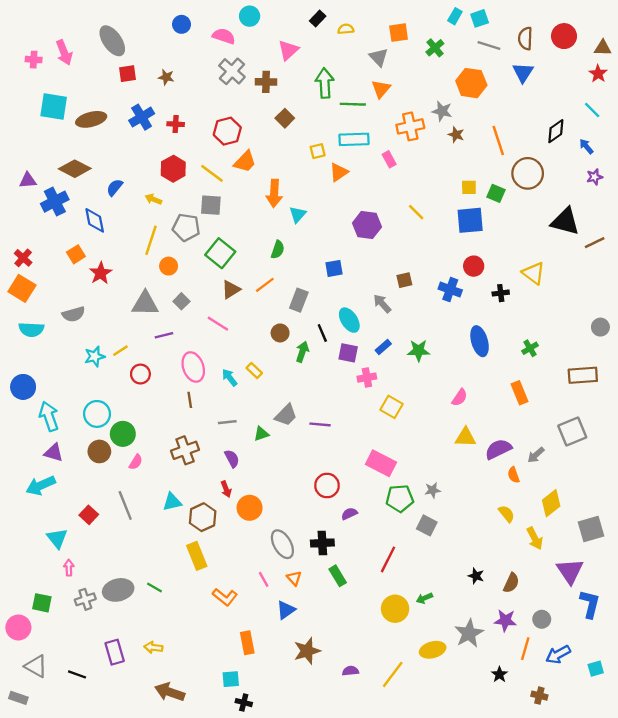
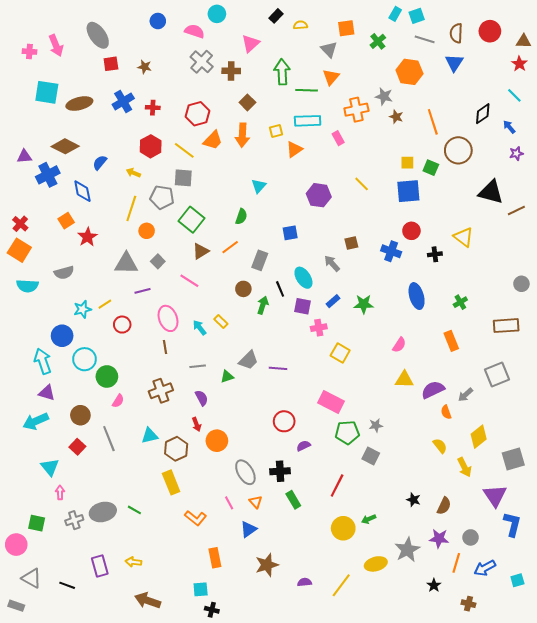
orange arrow: (274, 193) -> (242, 135), moved
blue circle: (23, 387) -> (62, 336), moved
brown circle: (99, 451) -> (80, 415), moved

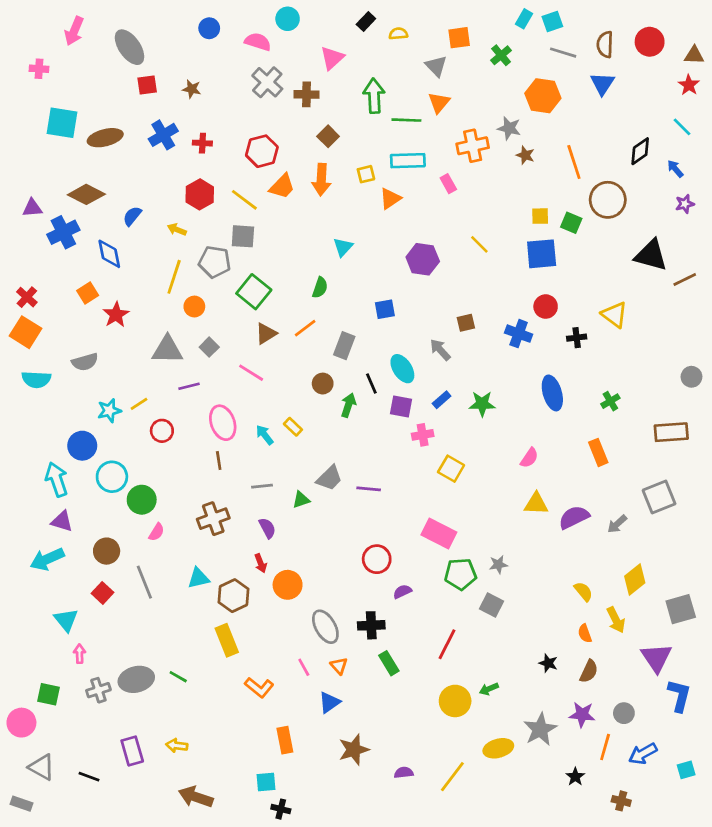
pink arrow: (56, 45) -> (74, 31), moved, turned 45
orange semicircle: (446, 412) -> (585, 633), moved

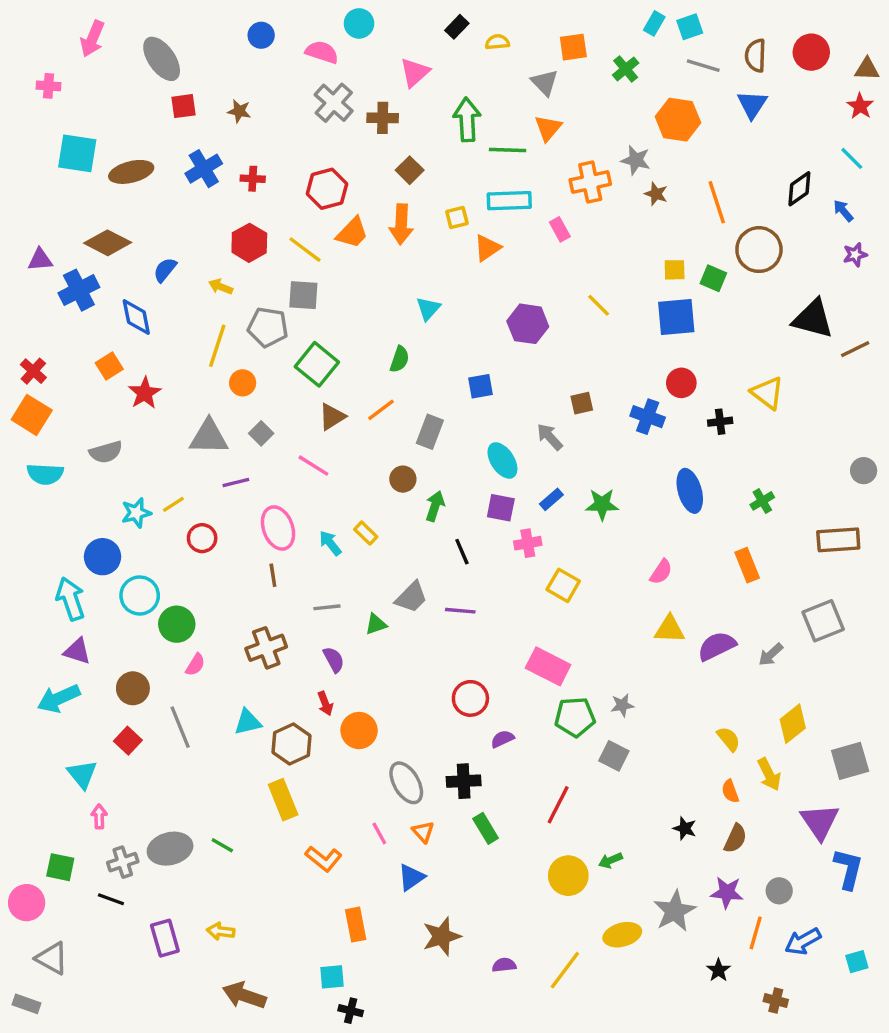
black line: (371, 384) -> (462, 552), moved
black line: (89, 777) -> (111, 899), moved

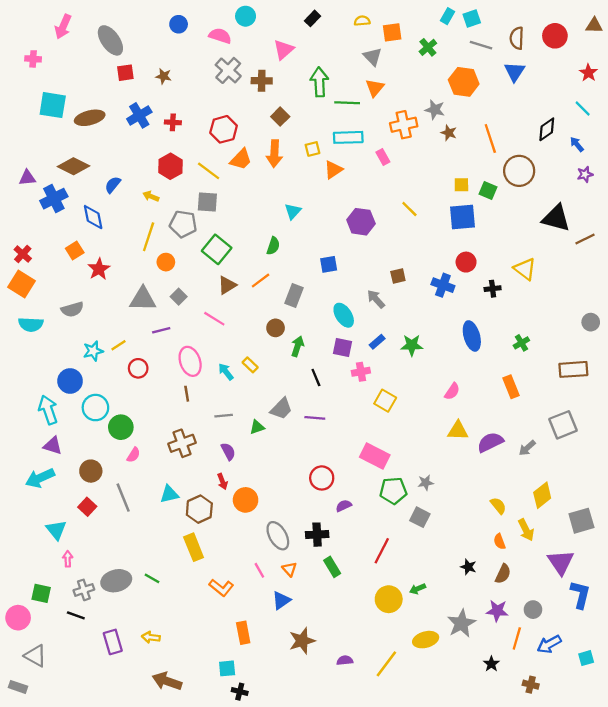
yellow semicircle: (497, 42) -> (362, 21), moved
brown triangle: (867, 69) -> (594, 25), moved

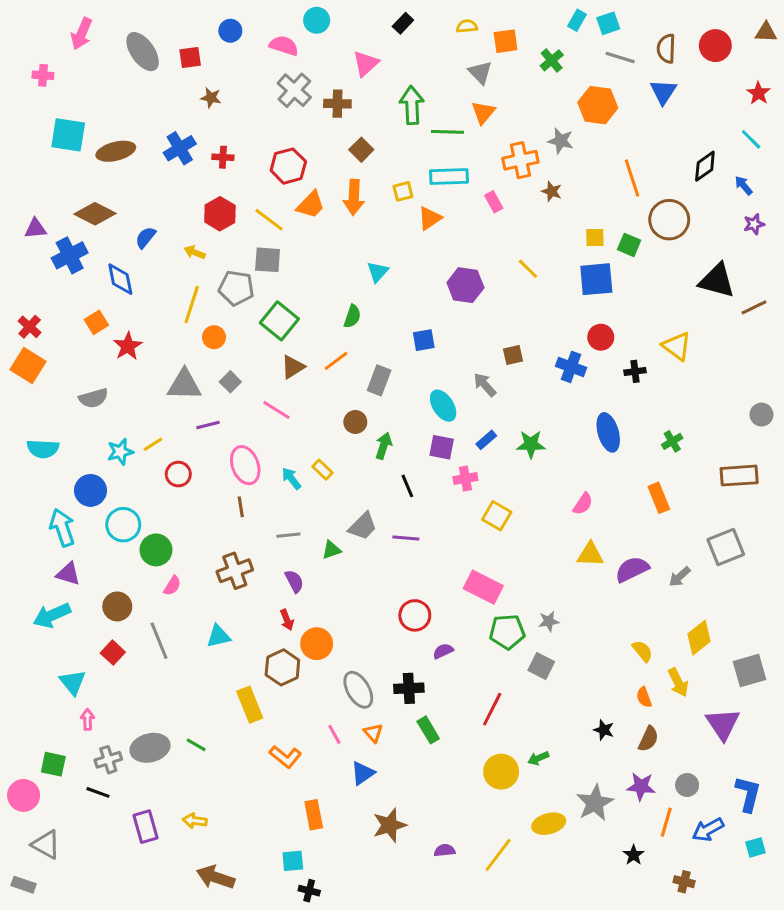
red square: (125, 73) -> (190, 58), moved
brown star: (449, 133) -> (552, 191), moved
cyan semicircle: (31, 324) -> (43, 449), moved
brown hexagon: (199, 509) -> (282, 667), moved
blue L-shape: (580, 595) -> (748, 794), moved

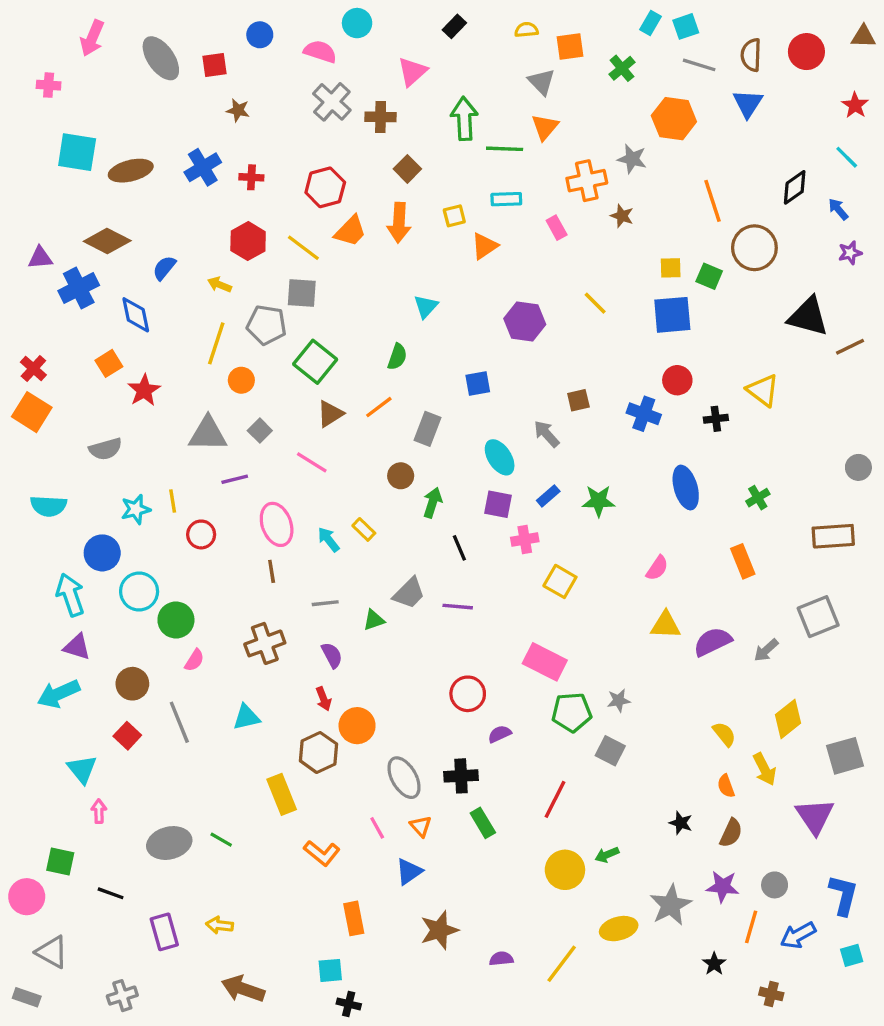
cyan rectangle: (449, 177) -> (506, 199), size x0.7
yellow line: (153, 444) -> (173, 501), turned -66
gray cross: (108, 760) -> (122, 996), moved

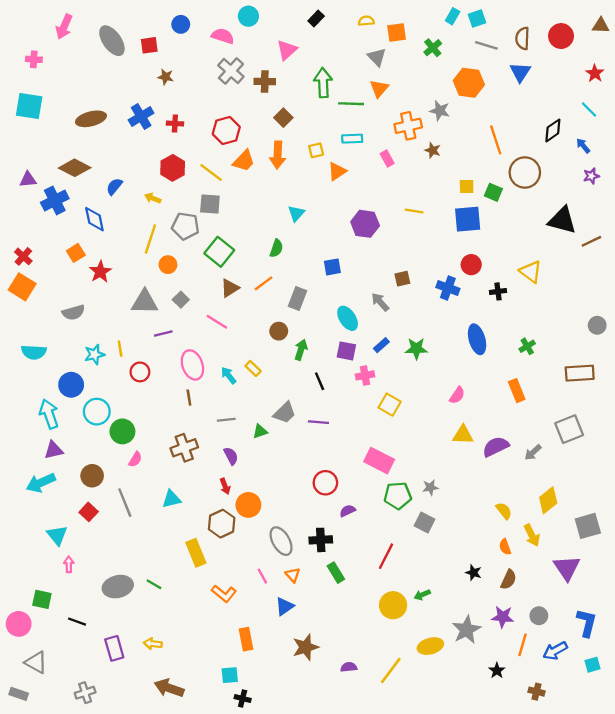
cyan square: (77, 152) -> (29, 106), moved
yellow line: (595, 303) -> (414, 211), turned -36
purple triangle: (77, 647) -> (54, 450), turned -30

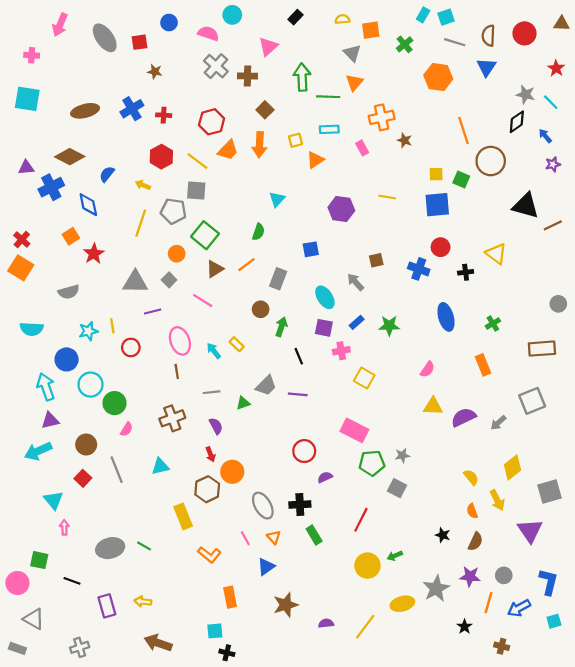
gray star: (440, 111) -> (526, 94), moved
orange circle: (168, 265) -> (177, 254), moved

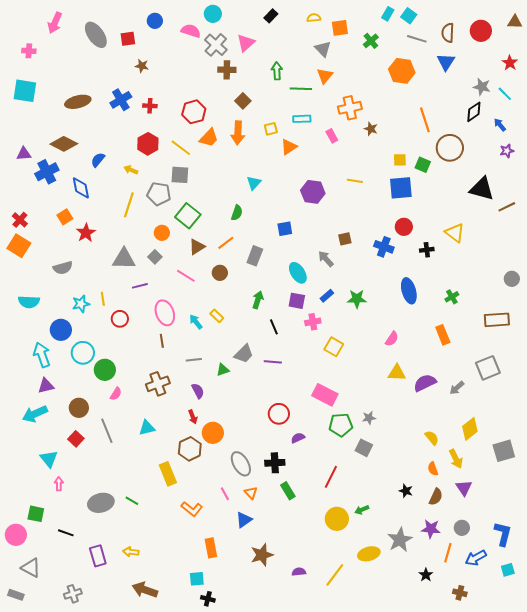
cyan square: (446, 17) -> (409, 16), turned -35
gray cross: (216, 66) -> (216, 45), moved
green arrow: (302, 77) -> (277, 71), size x0.7
brown circle: (261, 309) -> (220, 273), moved
purple triangle: (530, 531) -> (464, 488), moved, size x0.7

